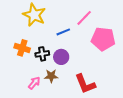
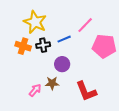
orange cross: (22, 48) -> (23, 46), moved
black cross: (42, 54) -> (43, 45), moved

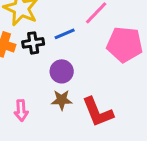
brown star: (52, 83) -> (62, 100), moved
pink arrow: (35, 90) -> (21, 110), turned 136

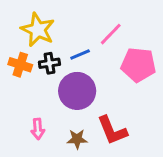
purple circle: (62, 71) -> (77, 91), size x1.6
brown star: (62, 100) -> (77, 139), moved

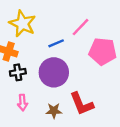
black cross: (49, 63) -> (18, 72), moved

